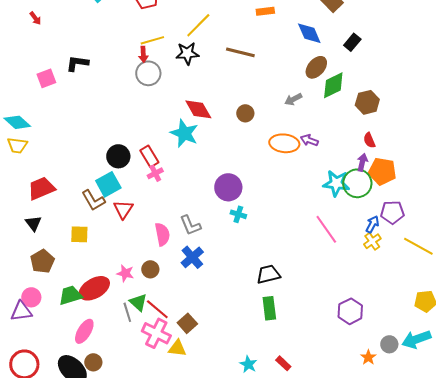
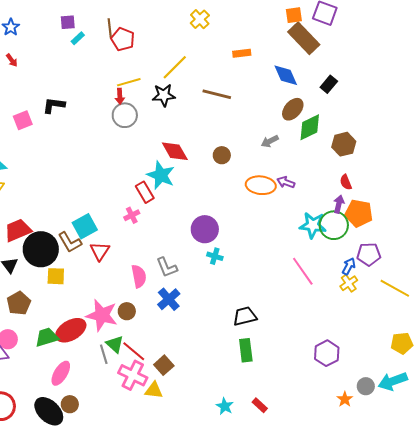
black circle: (118, 156) -> (41, 249), moved, size x1.5
red rectangle: (149, 156) -> (145, 192), moved
pink star: (125, 273) -> (102, 315), size x1.8

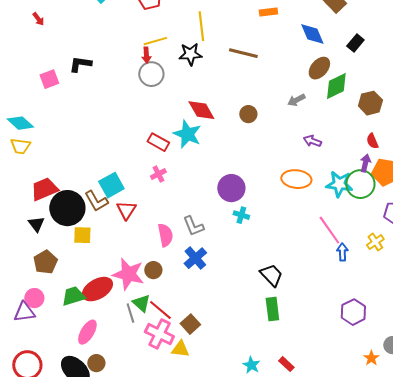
yellow line: (175, 67) -> (201, 26), turned -52
orange ellipse: (261, 185) -> (296, 179), moved
red rectangle: (145, 192) -> (158, 142), moved, turned -30
blue arrow: (349, 266) -> (342, 252), moved, turned -30
black trapezoid: (245, 316) -> (271, 275), turned 60

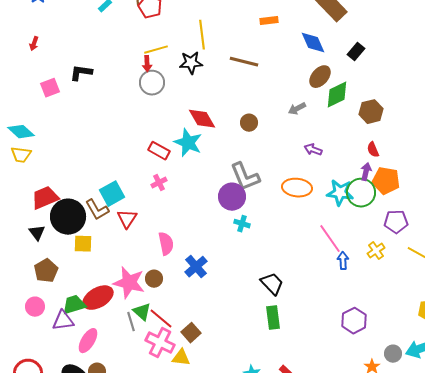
red arrow: (38, 19) -> (34, 44), moved, turned 56
gray L-shape: (193, 226) -> (245, 177), moved, size x1.4
purple triangle: (24, 312) -> (63, 321), moved

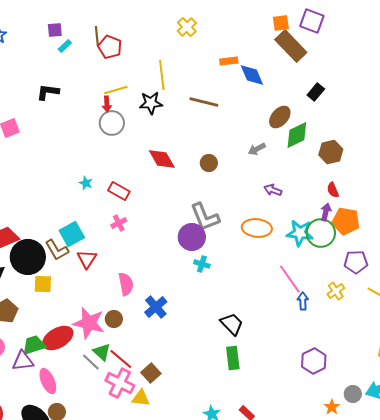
blue diamond: (313, 43) -> (252, 75), moved
black L-shape: (81, 73) -> (48, 92), moved
cyan star: (188, 143) -> (86, 183), moved, size x0.5
gray line: (131, 322) -> (91, 362), turned -30
pink ellipse: (88, 341) -> (48, 381), turned -55

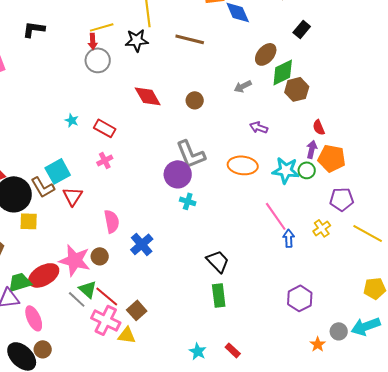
brown hexagon: (331, 152) -> (297, 89), moved
green circle: (321, 233) -> (307, 170), size x0.6

